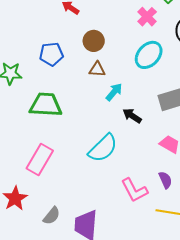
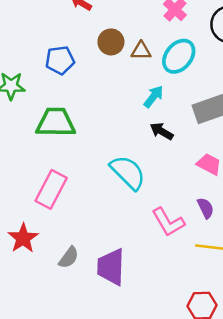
brown triangle: (97, 69) -> (141, 51), moved
cyan arrow: (114, 92) -> (154, 97), moved
cyan semicircle: (103, 148) -> (128, 172), turned -88

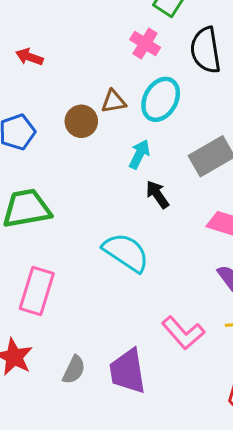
brown circle: (111, 42) -> (81, 121), moved
black arrow: (162, 131) -> (157, 194), turned 35
pink L-shape: (168, 222) -> (183, 333), moved

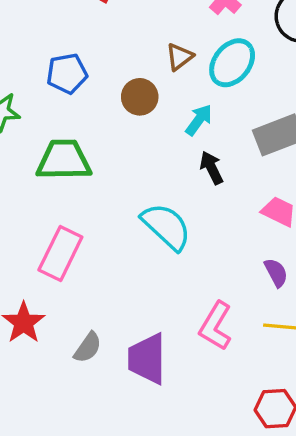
brown triangle: (114, 101) -> (179, 57), turned -36
brown circle: (81, 121) -> (140, 97), moved
pink L-shape: (183, 333) -> (216, 326), turned 63

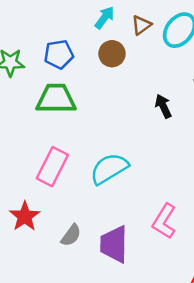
blue pentagon: (67, 73) -> (59, 54), moved
cyan arrow: (199, 120) -> (105, 18), moved
cyan semicircle: (166, 226) -> (109, 169), moved, turned -75

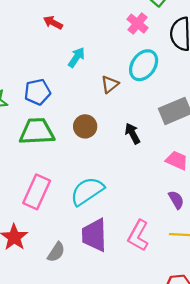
brown triangle: (141, 25) -> (110, 84), moved
brown circle: (112, 54) -> (85, 126), moved
purple trapezoid: (114, 244) -> (94, 235), moved

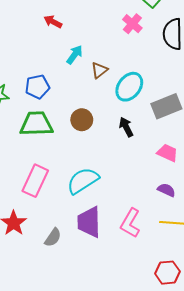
cyan ellipse: (144, 65) -> (129, 87), moved
brown triangle: (110, 84) -> (99, 70), moved
purple semicircle: (176, 200) -> (166, 190), turned -36

